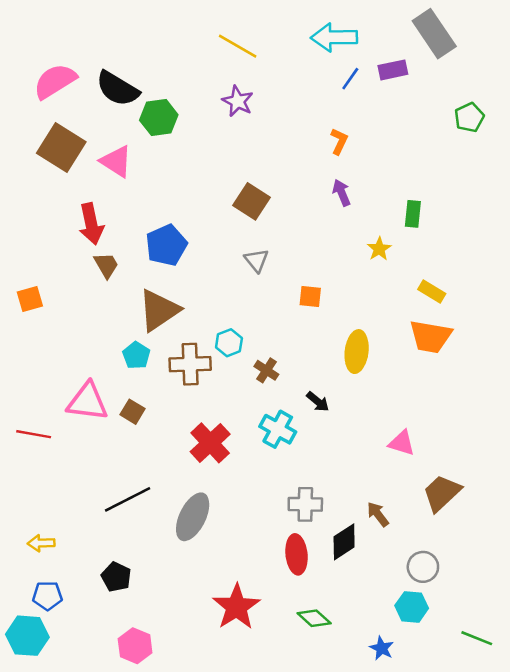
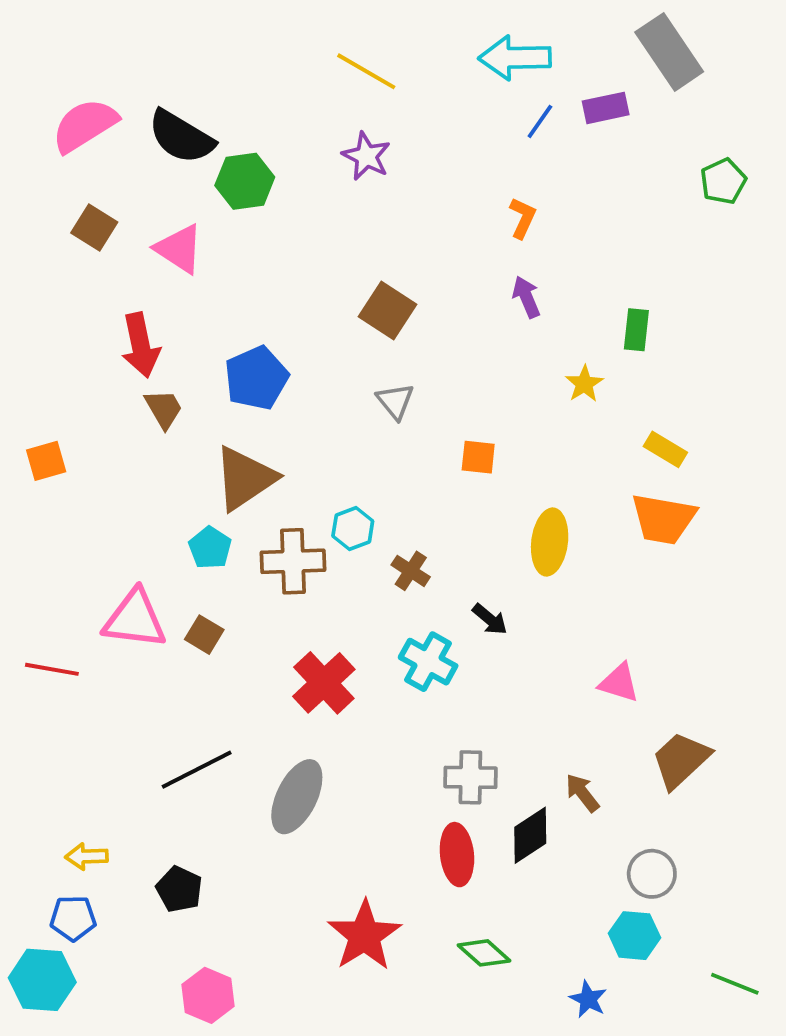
brown square: (61, 148) -> (94, 228), size x0.6
yellow arrow: (41, 543) -> (87, 856), moved

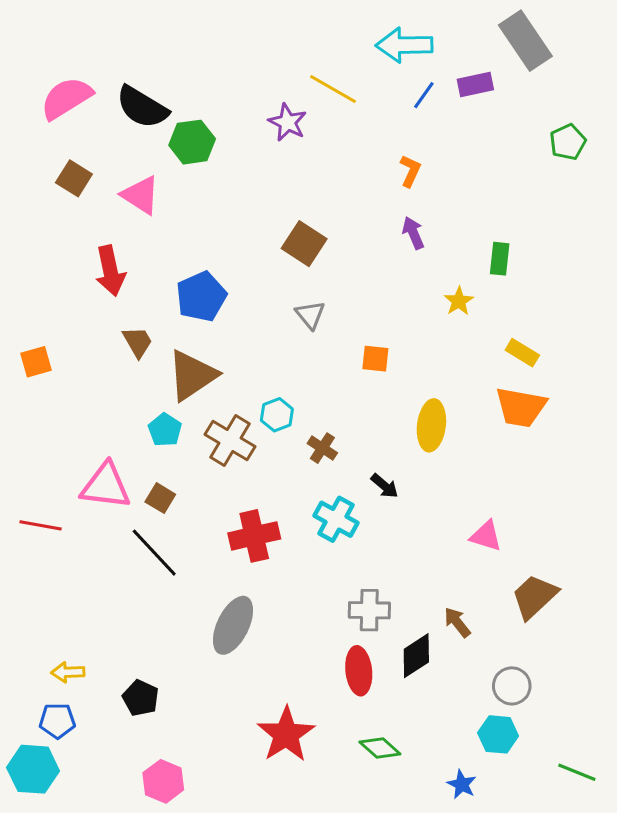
yellow line: (366, 71) -> (333, 89), moved
brown trapezoid: (164, 409) -> (138, 342), moved
brown cross: (293, 561) -> (230, 440), turned 33
red cross: (324, 683) -> (254, 536), turned 30
black line: (197, 770) -> (154, 553), moved, turned 74

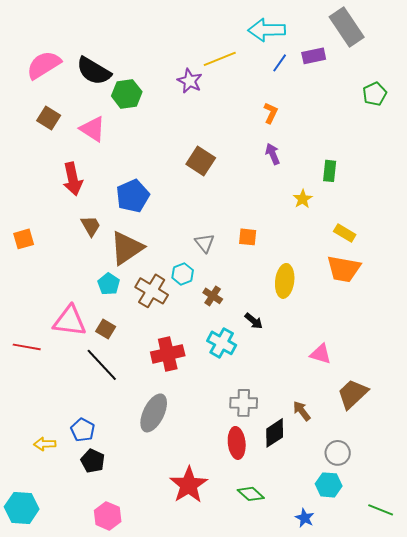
yellow line: (333, 89) -> (220, 59), turned -52
gray triangle: (310, 315) -> (205, 243), moved
blue pentagon: (57, 721) -> (83, 430), moved, turned 30

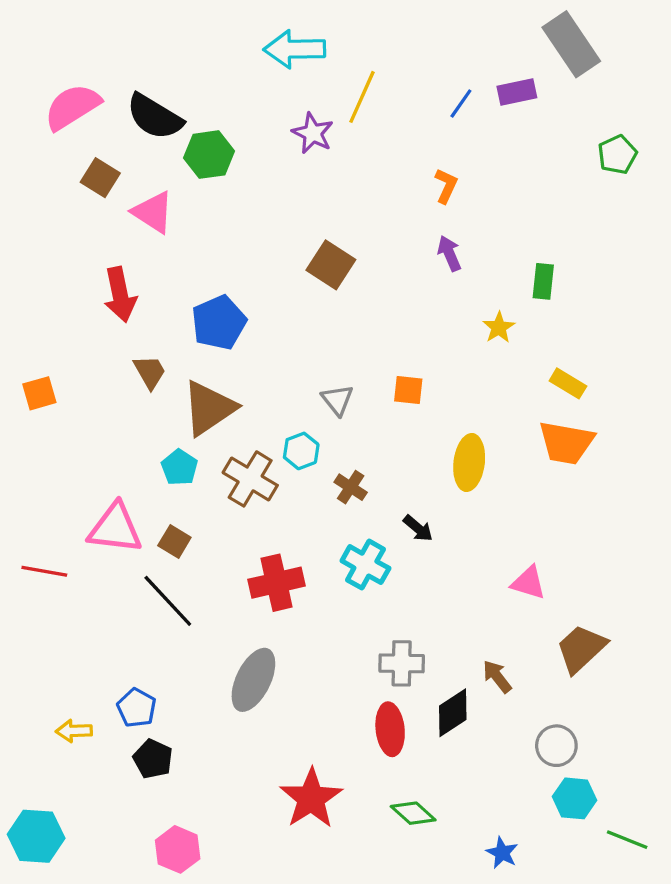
cyan arrow: (267, 30) -> (295, 49), moved
yellow line: (220, 59) -> (362, 97), turned -44
brown square: (49, 118) -> (100, 178), moved
cyan hexagon: (329, 485) -> (575, 798), moved

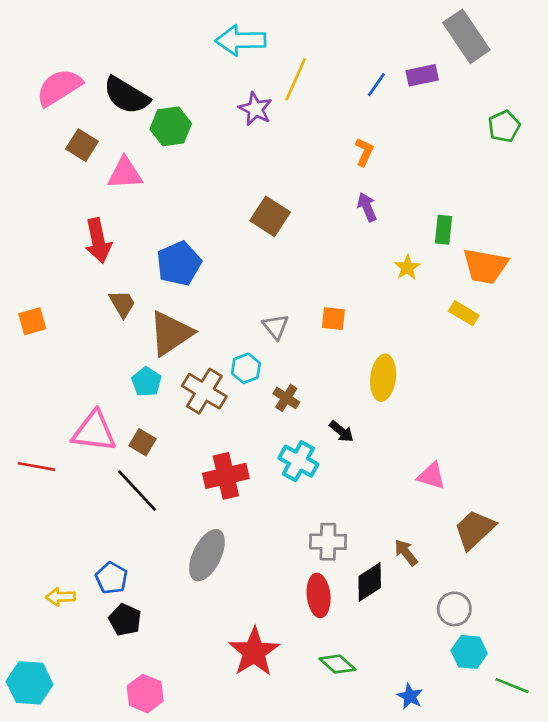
pink triangle: (153, 212) -> (125, 173), turned -36
orange trapezoid: (566, 443) -> (485, 266), moved

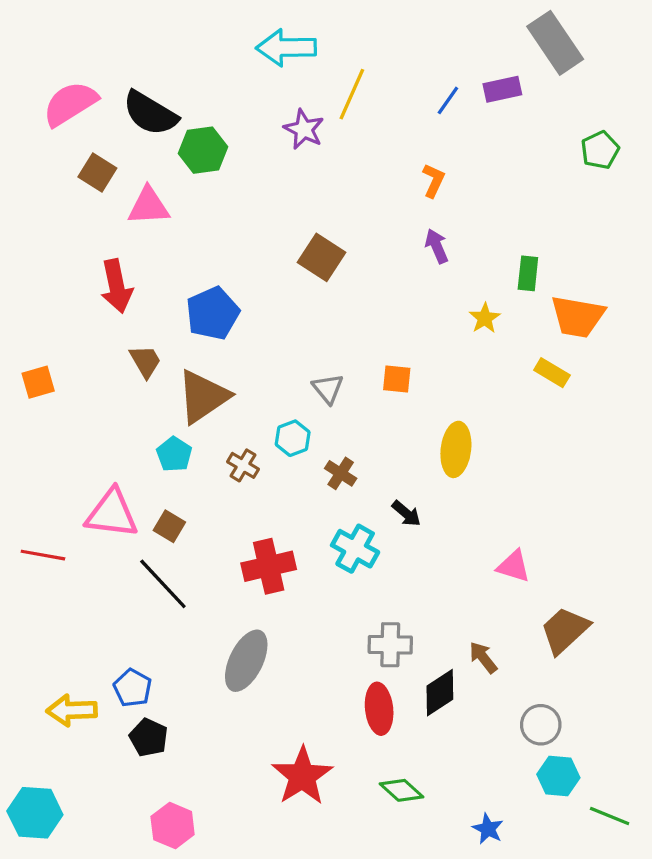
brown cross: (204, 391) -> (243, 465), size x0.6
yellow arrow: (60, 597) -> (72, 710), size x1.4

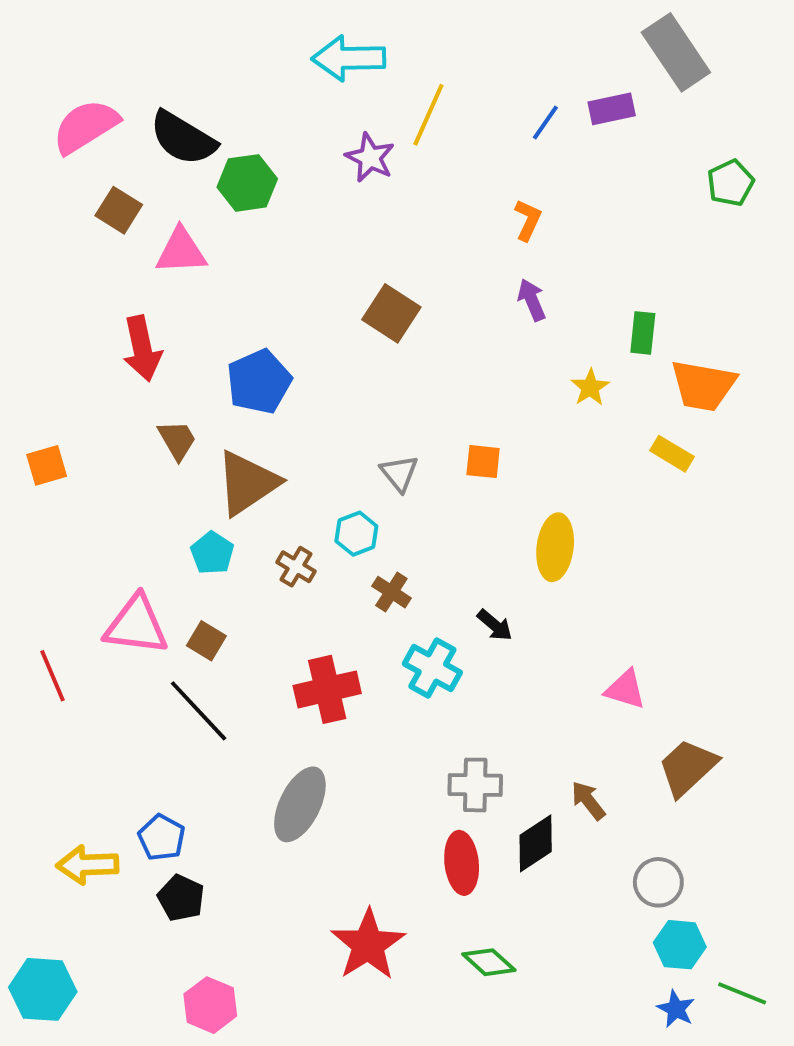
brown cross: (341, 473) -> (391, 592), moved
red line: (43, 555) -> (52, 676), turned 57
blue star: (488, 829) -> (676, 1009), moved

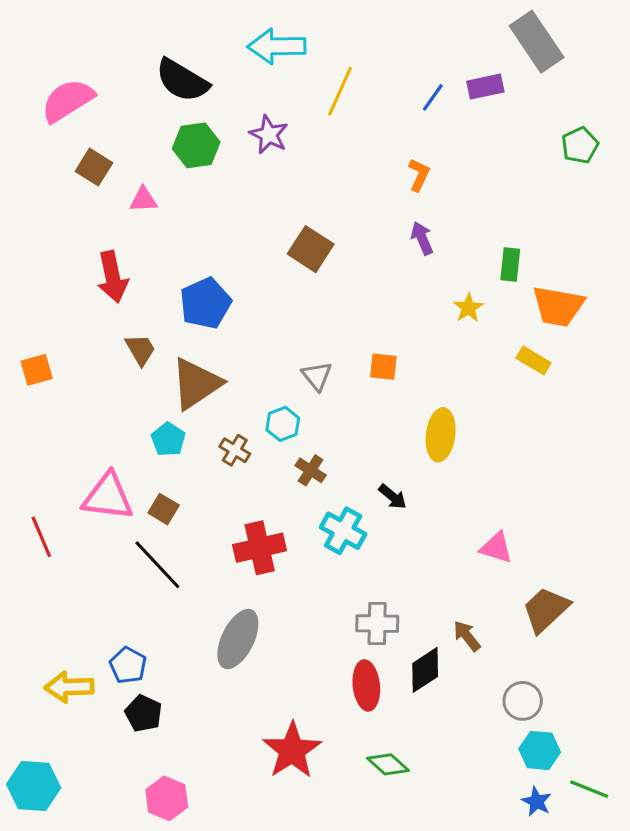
black semicircle: (183, 138) -> (182, 80), moved
purple star: (370, 158) -> (269, 135), moved
pink triangle: (181, 251) -> (143, 200), size x0.7

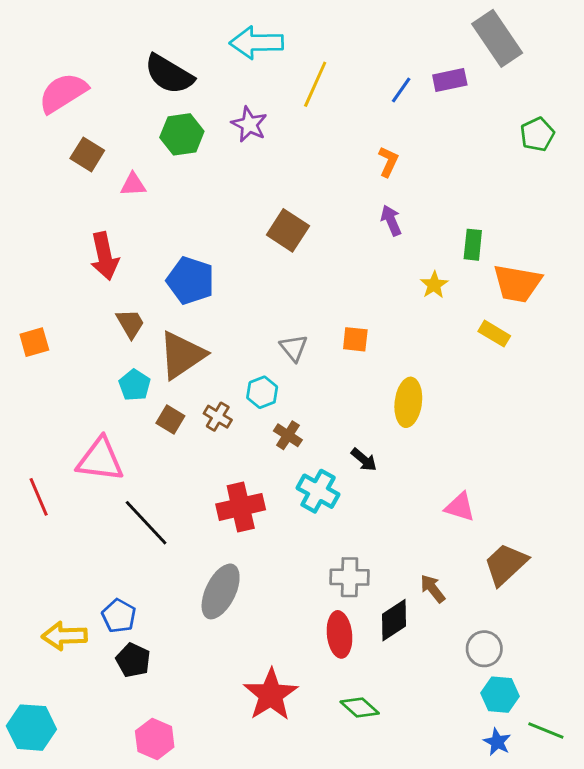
blue pentagon: (205, 303) -> (190, 281), turned -30
cyan pentagon: (168, 439) -> (135, 385), moved
brown square: (164, 509) -> (170, 420), moved

